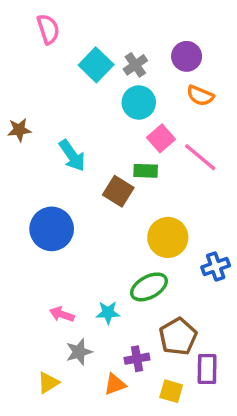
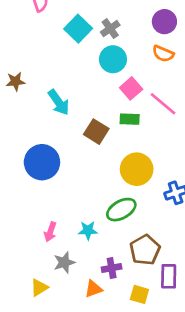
purple circle: (187, 56) -> (164, 22), moved
green rectangle: (146, 171) -> (130, 119), moved
pink arrow: (62, 314) -> (50, 232), turned -90

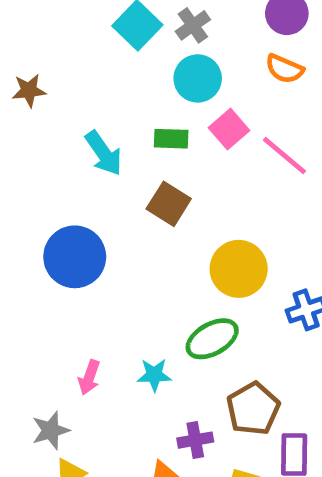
brown star: (16, 81) -> (29, 90), moved
green rectangle: (130, 119) -> (171, 139), moved
gray star: (64, 262) -> (51, 430), moved

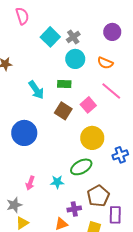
orange semicircle: (284, 69) -> (105, 63), moved
pink square: (229, 129) -> (88, 105), moved

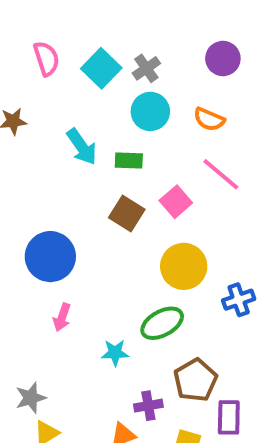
pink semicircle: (22, 16) -> (46, 59), moved
cyan arrow: (36, 90) -> (82, 147), moved
pink arrow: (30, 183) -> (62, 317), moved

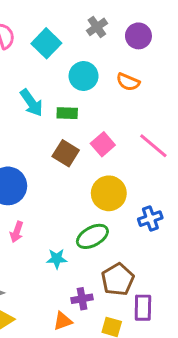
gray cross: (146, 68) -> (97, 27), moved
pink line: (221, 174) -> (153, 146), moved

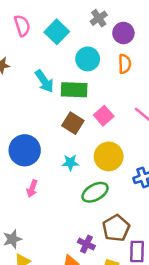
purple circle: (138, 36) -> (123, 33), moved
orange semicircle: (128, 82) -> (125, 64), turned -114
green rectangle: (67, 113) -> (74, 90), size x1.5
cyan star: (57, 259) -> (70, 163), moved
purple cross: (82, 299) -> (86, 244), turned 35

